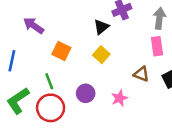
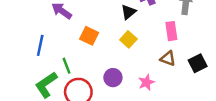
pink rectangle: (157, 46) -> (171, 31), moved
green line: (49, 81) -> (66, 66), moved

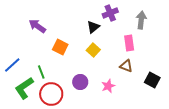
blue line: (40, 45) -> (12, 65), moved, turned 36
black square: (198, 63) -> (152, 80), moved, turned -35

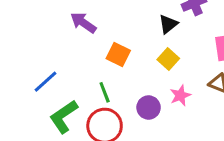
green line: (41, 72) -> (105, 92), moved
pink star: (108, 86) -> (180, 95), moved

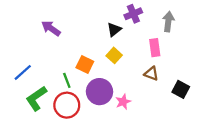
orange square: (118, 54) -> (85, 65), moved
pink star: (180, 95) -> (123, 102), moved
purple circle: (149, 108) -> (100, 92), size x1.5

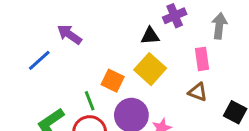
black triangle: (114, 30) -> (150, 36), turned 35
yellow square: (114, 55) -> (150, 69), size x1.5
blue line: (23, 72) -> (39, 60), moved

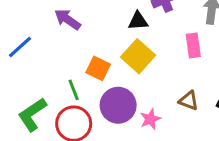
purple arrow: (69, 34) -> (68, 19), moved
brown triangle: (198, 92) -> (189, 101), moved

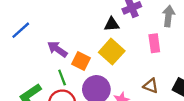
purple arrow: (68, 19) -> (57, 49), moved
blue line: (20, 47) -> (21, 30), moved

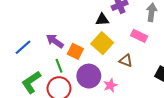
blue line: (21, 30) -> (23, 47), moved
pink rectangle: (154, 43) -> (139, 36), turned -56
brown triangle: (151, 86) -> (126, 61), moved

